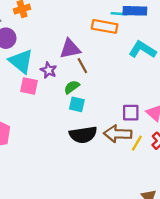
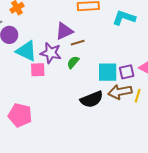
brown line: (82, 66) -> (78, 43), turned -64
purple star: (49, 70) -> (51, 53), size x1.5
cyan square: (77, 104) -> (108, 72), moved, size x1.5

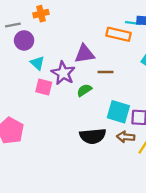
brown line: (78, 43) -> (106, 72), moved
cyan triangle: (26, 51) -> (37, 63), size x0.6
brown arrow: (120, 92) -> (126, 137), size x0.7

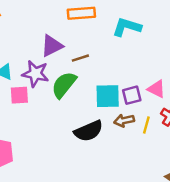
green semicircle: (84, 90) -> (64, 85), size x1.6

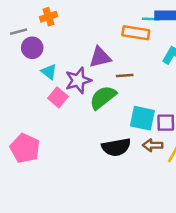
purple star: (35, 74) -> (78, 80), turned 30
pink square: (19, 95) -> (58, 97), turned 30

